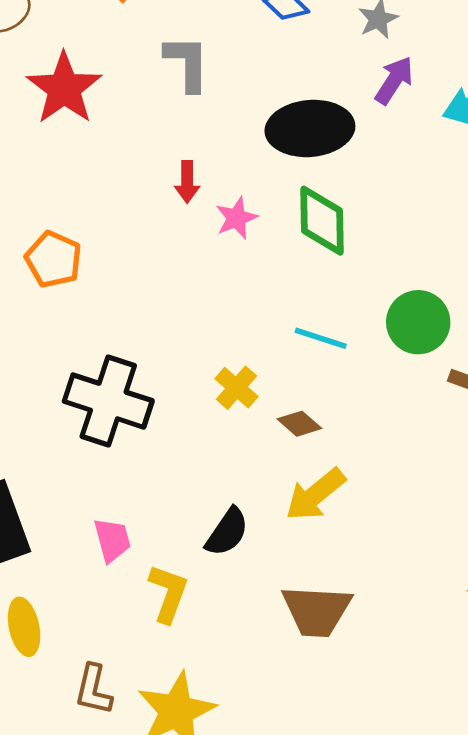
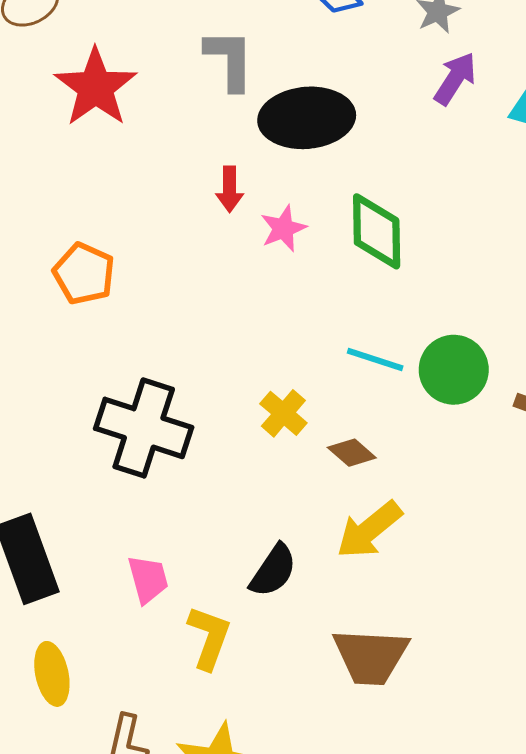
black ellipse: (310, 128) -> (307, 118), moved
green circle: (418, 322) -> (454, 370), moved

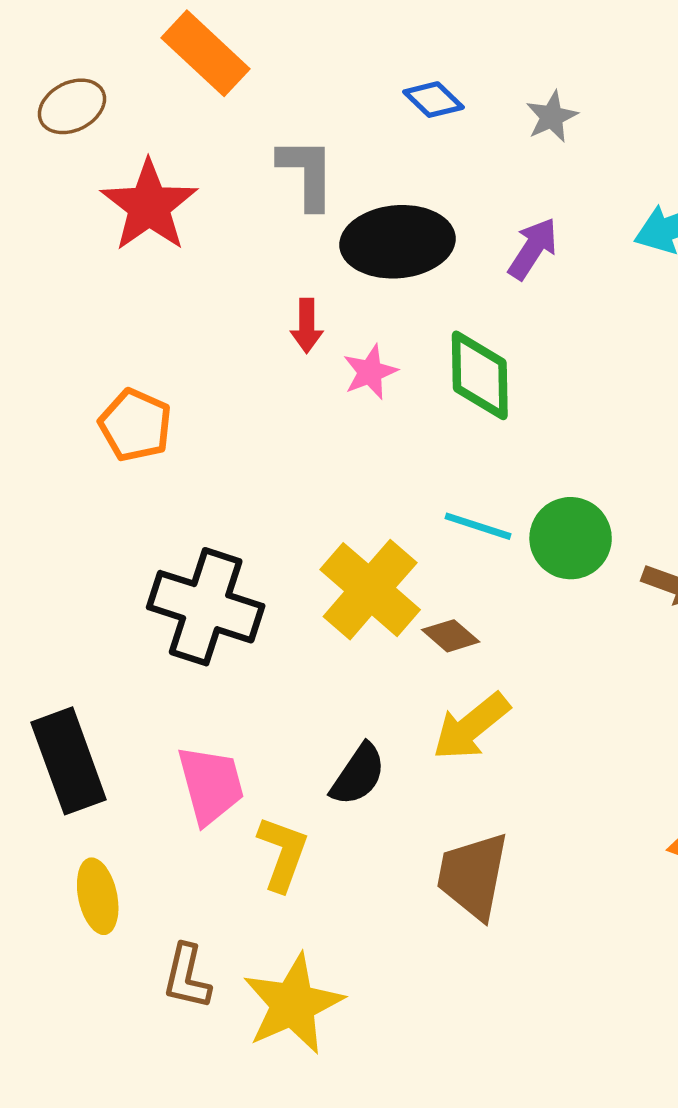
purple arrow: (455, 79) -> (533, 249), moved
yellow cross: (283, 413) -> (370, 590), size x1.8
pink trapezoid: (148, 579) -> (211, 785), size x1.4
brown trapezoid: (371, 656) -> (473, 876), turned 98

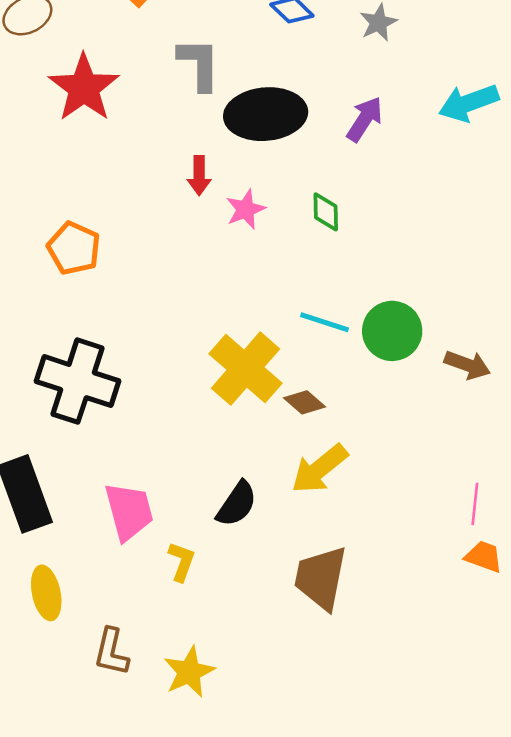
green diamond: (480, 375) -> (326, 212), size x0.6
black cross: (206, 607) -> (78, 381), moved
yellow L-shape: (283, 853) -> (182, 562), size x0.7
yellow star: (293, 1004) -> (189, 672), size x0.7

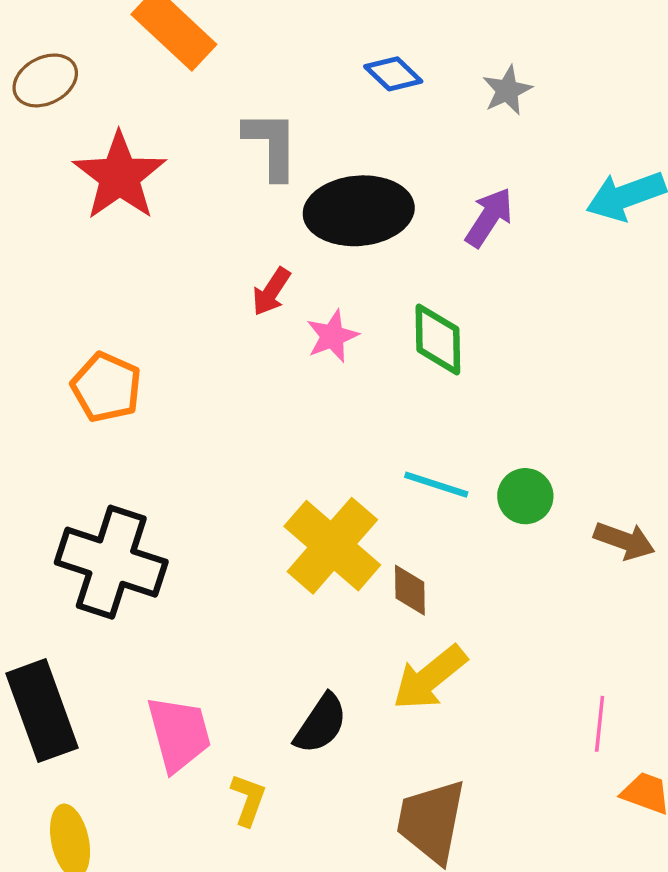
red arrow: (199, 176) -> (271, 292), turned 33
green diamond: (326, 212) -> (438, 339), size x1.4
green circle: (392, 331) -> (525, 496), size x0.7
brown diamond: (304, 402) -> (410, 590), turned 48
pink line: (475, 504) -> (600, 724), moved

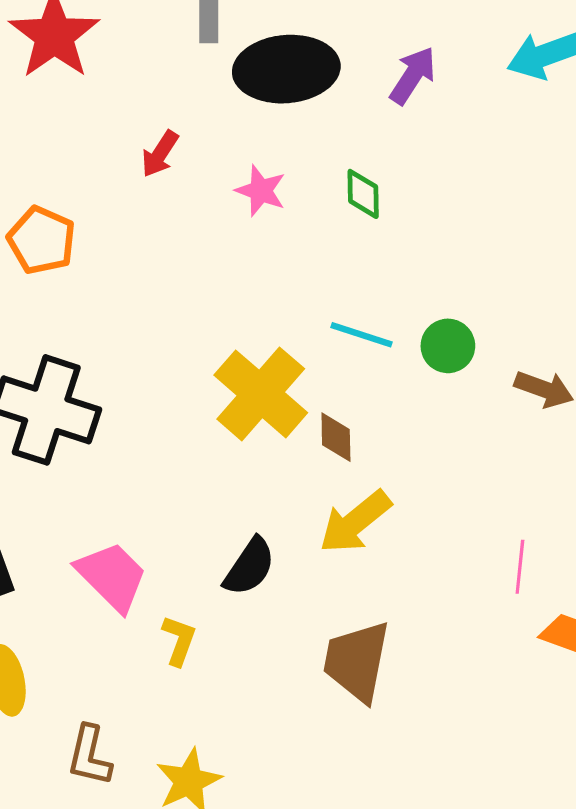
red arrow: (271, 292) -> (160, 154), moved
pink star: (332, 336) -> (261, 191), turned -30
green diamond: (438, 339) -> (363, 194), size x0.7
pink trapezoid: (179, 734) -> (112, 576), turned -30

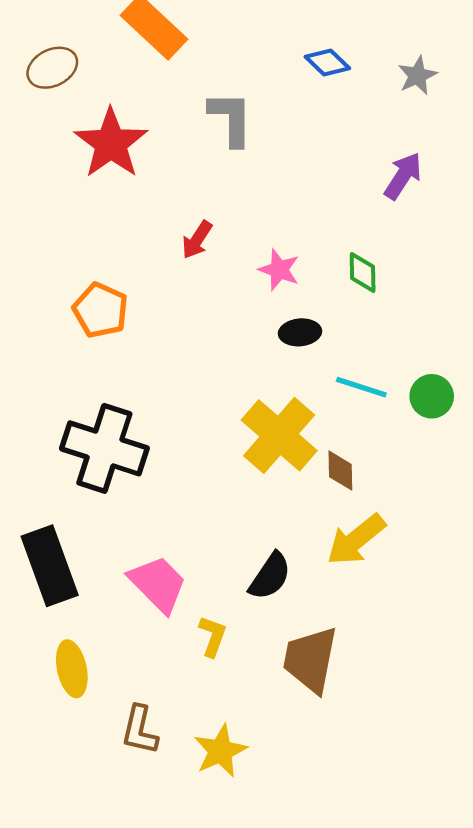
black ellipse: (286, 69) -> (300, 332), moved, size x0.5
brown trapezoid: (357, 661) -> (310, 660), moved

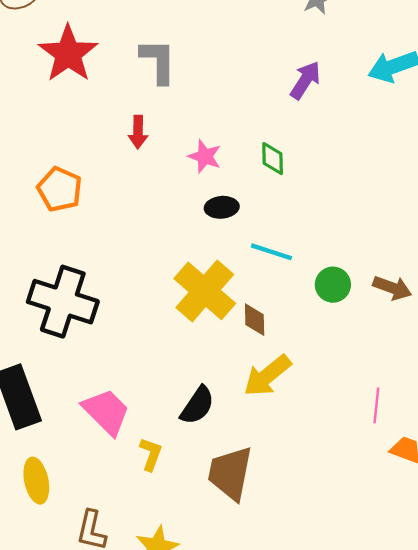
gray L-shape: (231, 119) -> (158, 61), moved
red arrow: (197, 240) -> (138, 132), turned -32
green circle: (432, 396) -> (333, 285), moved

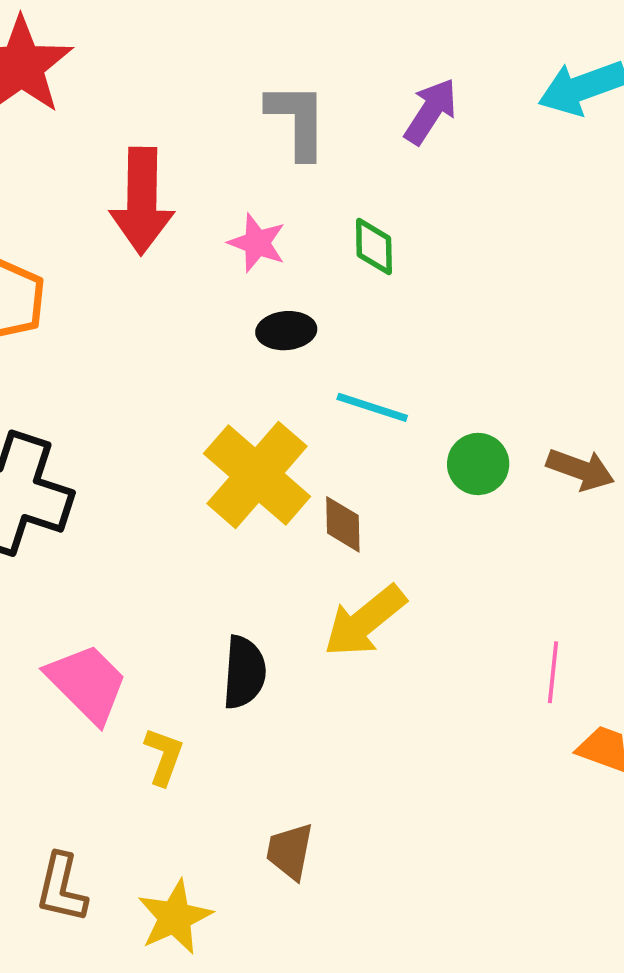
gray L-shape: (158, 61) -> (297, 120), moved
red arrow: (138, 132) -> (142, 201), size x1.8
black semicircle: (197, 405) -> (244, 672), turned -30
brown trapezoid: (230, 473) -> (290, 851), moved, size x0.6

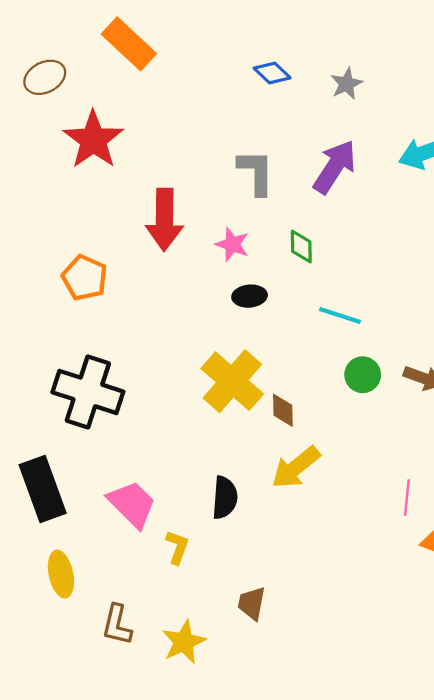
purple arrow: (431, 111) -> (335, 167), size x1.4
cyan line: (372, 407) -> (340, 315), moved

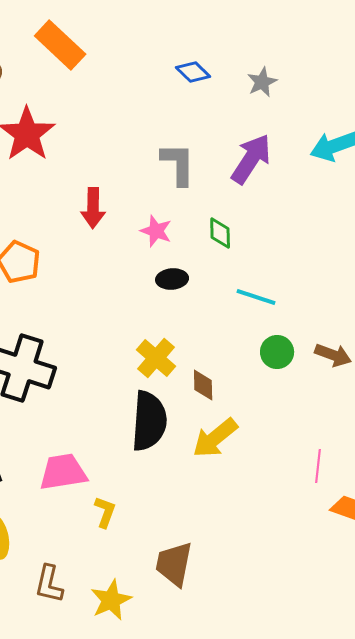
red arrow: (164, 220) -> (93, 208), size x0.7
yellow cross: (232, 381) -> (156, 358), size x0.7
black semicircle: (225, 498) -> (149, 421), moved, size x1.5
pink trapezoid: (132, 504) -> (63, 472), turned -54
brown trapezoid: (252, 603) -> (174, 564), size x1.4

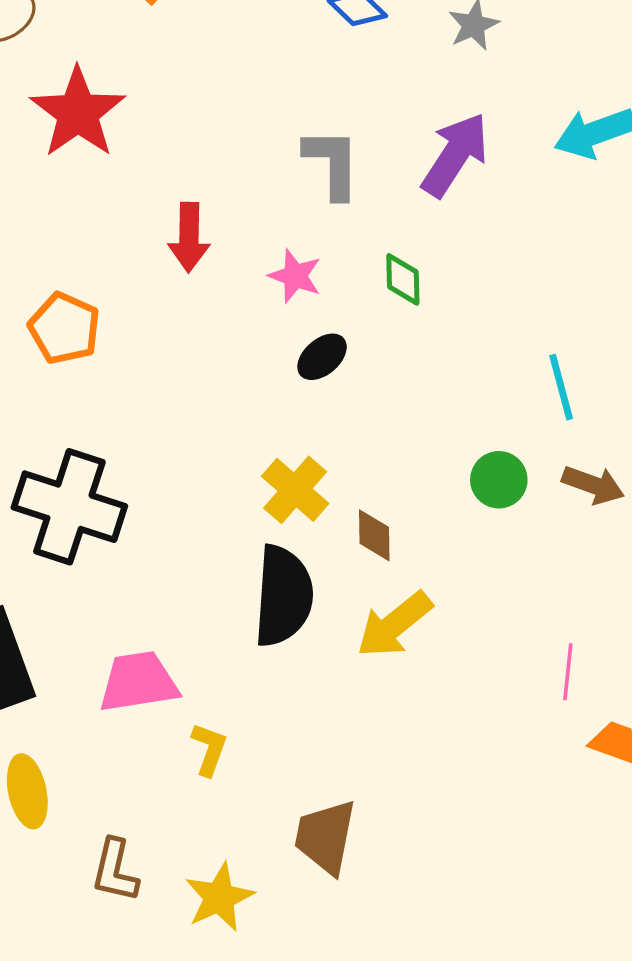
black ellipse: (172, 279) -> (322, 357), turned -36
cyan line: (256, 297) -> (561, 387), moved, turned 57

